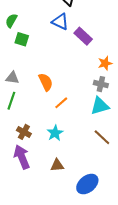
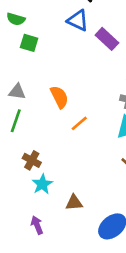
green semicircle: (11, 21) -> (16, 19), turned -104
cyan star: (55, 133) -> (42, 184), moved
purple arrow: (22, 157) -> (37, 225), moved, size x0.6

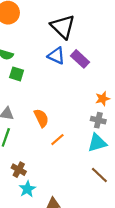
purple rectangle: (107, 39) -> (80, 59), moved

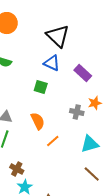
purple rectangle: (80, 59) -> (83, 73), moved
green square: (17, 74) -> (41, 87), moved
gray cross: (98, 120) -> (77, 112), moved

